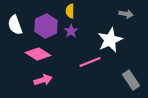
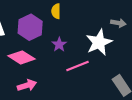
gray arrow: (126, 14) -> (118, 23), moved
purple star: (71, 31) -> (59, 45), moved

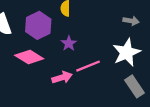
white star: (99, 42) -> (127, 52), moved
pink arrow: (27, 85) -> (62, 77), moved

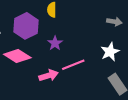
white star: (127, 52) -> (110, 52), size x0.7

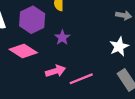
pink line: (73, 65) -> (81, 79), moved

